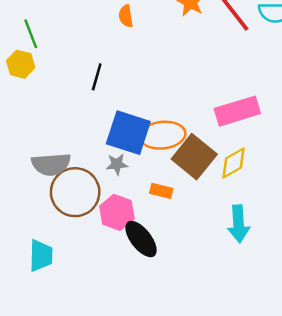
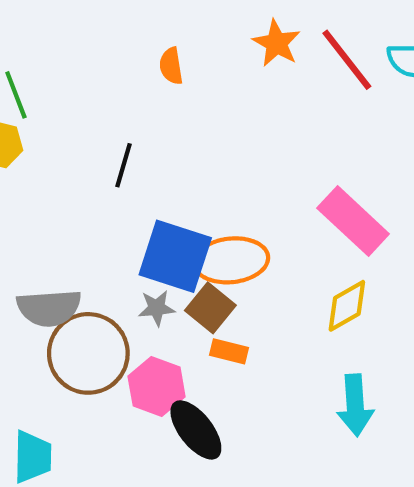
pink rectangle: (237, 111) -> (353, 221), turned 60
brown square: (194, 157) -> (210, 308), moved, size x0.7

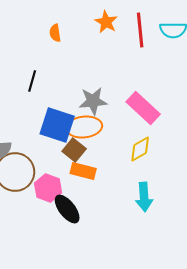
red line: (347, 60) -> (140, 30), turned 32
gray star: (157, 308) -> (93, 101), moved, size x1.6
orange rectangle: (229, 351) -> (83, 171), size x1.4

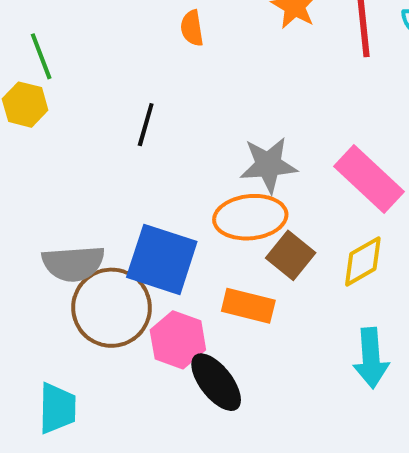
blue square: (57, 125) -> (162, 259), moved
brown square: (74, 150) -> (291, 255), moved

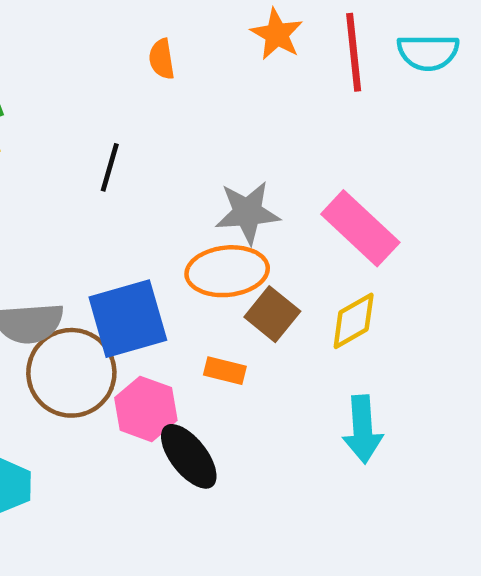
blue square: (162, 259) -> (128, 319), turned -34
orange rectangle: (248, 306) -> (225, 371), size x0.7

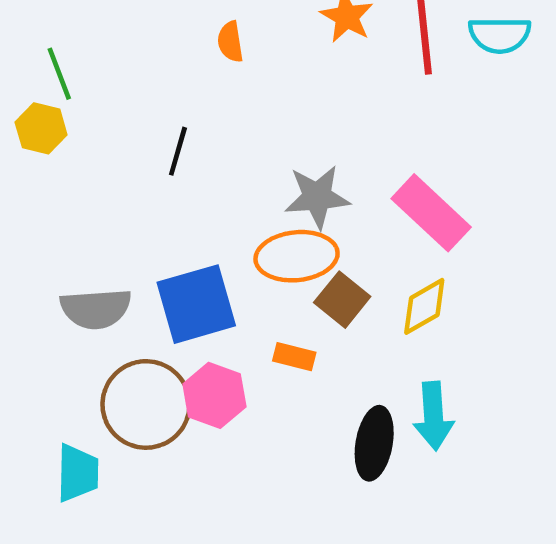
brown circle: (71, 373) -> (146, 404), moved
black ellipse: (189, 456) -> (374, 443), moved, turned 48

